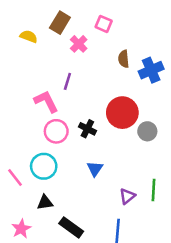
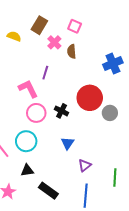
brown semicircle: (124, 59) -> (72, 51), moved
green line: (154, 190) -> (115, 177), moved
purple triangle: (127, 196) -> (85, 165), moved

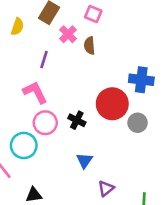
yellow semicircle: (14, 36) -> (17, 27), turned 88
blue cross: (113, 64) -> (141, 80), moved, turned 30
purple line: (45, 73) -> (44, 60), moved
cyan circle: (26, 141) -> (24, 145), moved

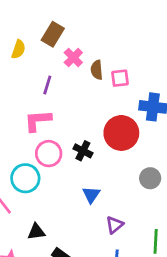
pink square: (93, 14) -> (120, 78), moved, turned -30
pink L-shape: (35, 92) -> (38, 121), turned -68
gray circle: (138, 123) -> (150, 178), moved

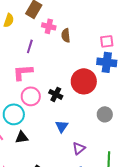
pink cross: (73, 58) -> (49, 26), turned -32
pink square: (120, 78) -> (107, 41), moved
black triangle: (36, 232) -> (22, 137), moved

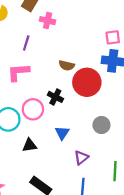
brown semicircle: (66, 35) -> (67, 65), moved, turned -72
pink circle: (31, 96) -> (33, 109), moved
gray circle: (105, 114) -> (101, 125), moved
black triangle: (22, 137) -> (30, 145), moved

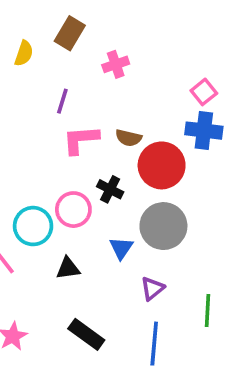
pink cross: (48, 21) -> (116, 64), moved, turned -32
pink square: (113, 37) -> (204, 92), turned -32
pink L-shape: (18, 72) -> (81, 140), moved
gray circle: (101, 125) -> (163, 226), moved, size x1.6

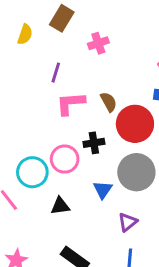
brown semicircle: (129, 138) -> (109, 102), turned -132
black cross: (110, 189) -> (94, 143), turned -36

